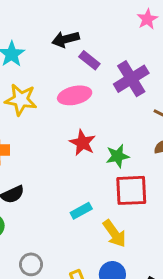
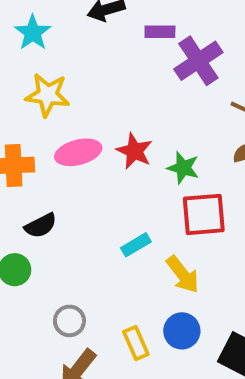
purple rectangle: (89, 60) -> (160, 32), moved, turned -36
pink ellipse: (75, 95) -> (78, 152), moved
green star: (118, 156) -> (183, 168), turned 30

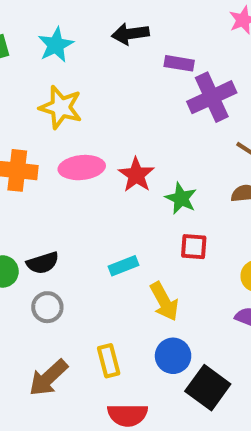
red square: (204, 214) -> (194, 247), size x0.6
black semicircle: (41, 226) -> (43, 263), moved
gray circle: (69, 321) -> (47, 307), moved
blue circle: (182, 331) -> (173, 356), moved

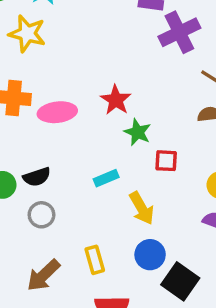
yellow star: (61, 107) -> (27, 34), moved
pink ellipse: (82, 168) -> (57, 112), moved
green star: (181, 198) -> (138, 132), moved

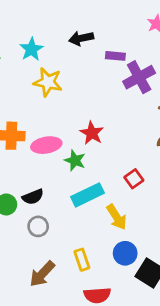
yellow star: (27, 34) -> (48, 82), moved
green star: (138, 132) -> (75, 160), moved
red square: (166, 161) -> (134, 179), turned -36
cyan rectangle: (106, 178) -> (87, 195), size x1.6

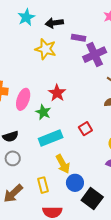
cyan star: (31, 49) -> (26, 17), moved
yellow star: (48, 82) -> (46, 49), moved
pink ellipse: (46, 145) -> (23, 99), turned -65
yellow arrow: (117, 217) -> (63, 164), moved

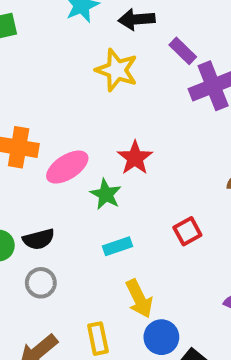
purple rectangle: (78, 38) -> (183, 51), turned 32
pink ellipse: (23, 99) -> (67, 167), turned 35
cyan rectangle: (51, 138) -> (118, 246), size x0.6

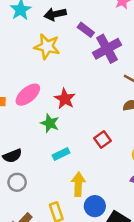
pink ellipse: (67, 167) -> (28, 95), moved
yellow arrow: (139, 299) -> (78, 184), turned -145

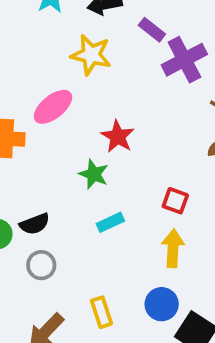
pink ellipse: (28, 95) -> (53, 107), moved
red square: (103, 140) -> (175, 201), turned -35
yellow arrow: (78, 184) -> (173, 248), moved

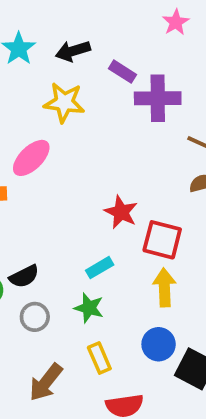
purple cross: (184, 60) -> (158, 98), turned 33
red star: (118, 136) -> (121, 212), moved
green star: (94, 174) -> (89, 308), moved
red square: (175, 201) -> (162, 240), size x1.5

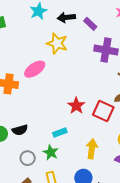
purple rectangle: (122, 72) -> (90, 24), moved
red square: (162, 240) -> (103, 111), moved
gray circle: (35, 317) -> (28, 158), moved

